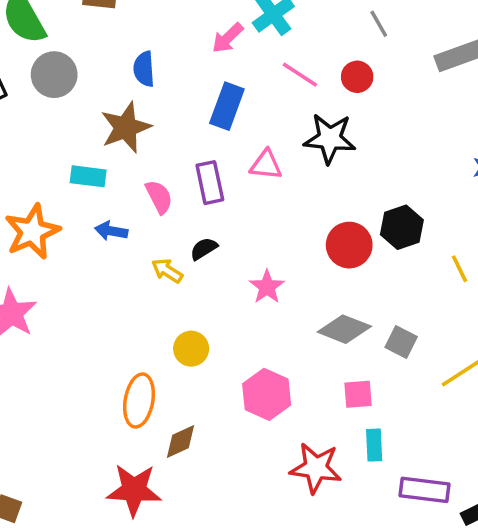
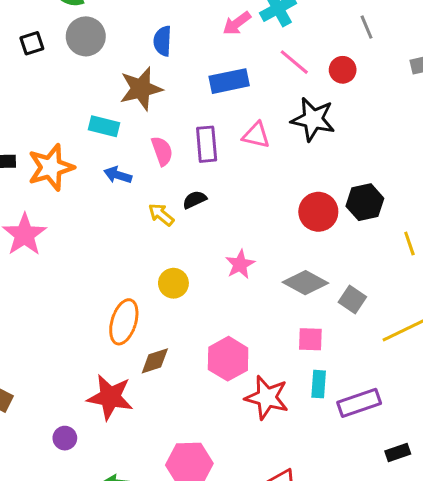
blue rectangle: (227, 106) -> (229, 81), turned 51
pink star: (267, 287) -> (240, 264), moved
pink hexagon: (267, 394) -> (228, 359), moved
purple rectangle: (424, 490) -> (359, 403), moved, turned -33

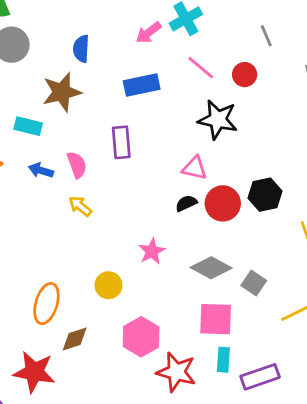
pink triangle: (256, 135) -> (195, 168), moved
pink semicircle: (162, 151) -> (77, 165), moved
black semicircle: (195, 200) -> (186, 203), moved
yellow circle: (173, 283) -> (108, 285), moved
pink square: (310, 339) -> (216, 319), size x1.5

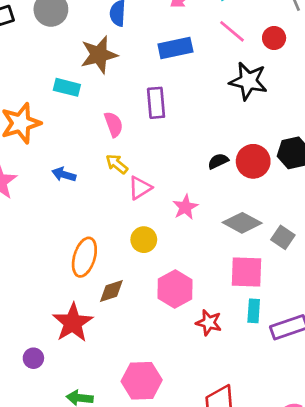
pink triangle: (195, 168) -> (140, 188), moved, turned -45
blue arrow: (41, 170) -> (64, 174), moved
red star: (34, 372) -> (73, 323), turned 30
red star: (176, 372) -> (209, 323), size x0.7

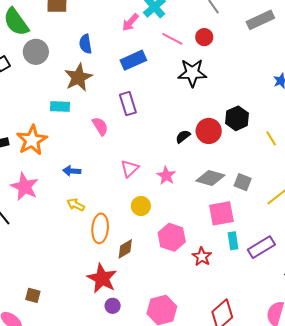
yellow arrow: (117, 164) -> (76, 205), moved
red star: (209, 323) -> (202, 257), turned 30
purple circle: (33, 358) -> (113, 306), moved

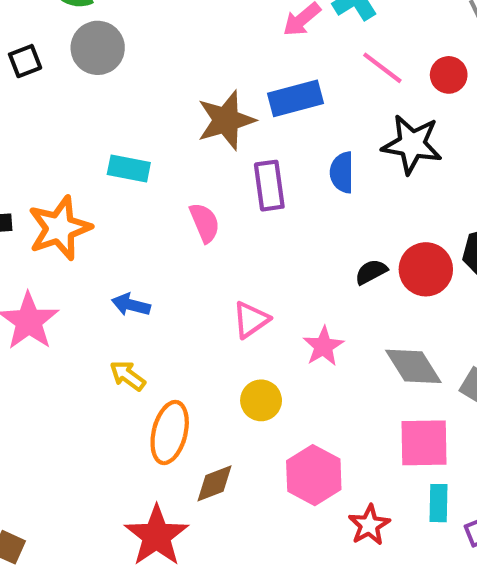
blue semicircle: (85, 44) -> (342, 172), moved
brown star: (78, 77) -> (226, 120), moved
gray diamond: (210, 178) -> (413, 366), turned 32

